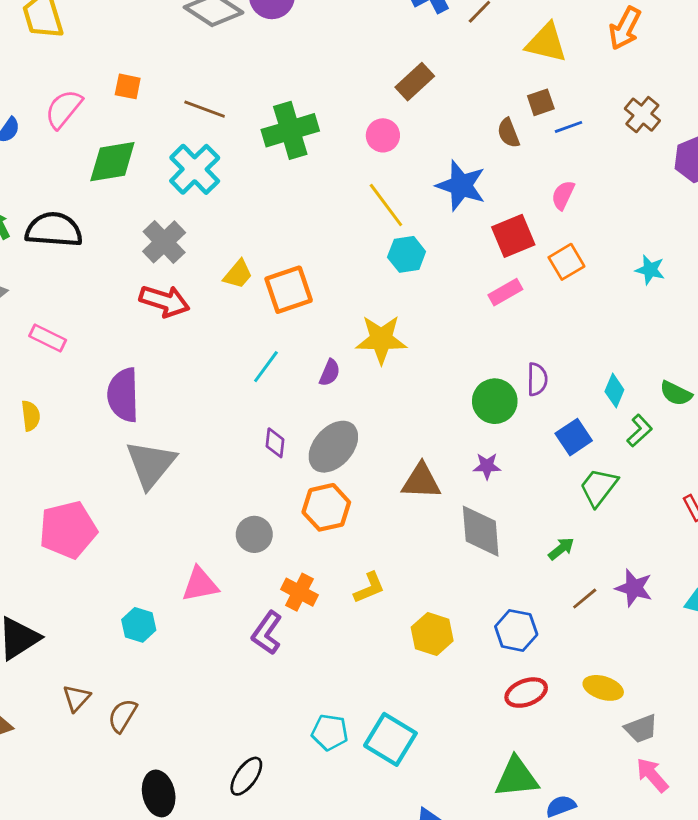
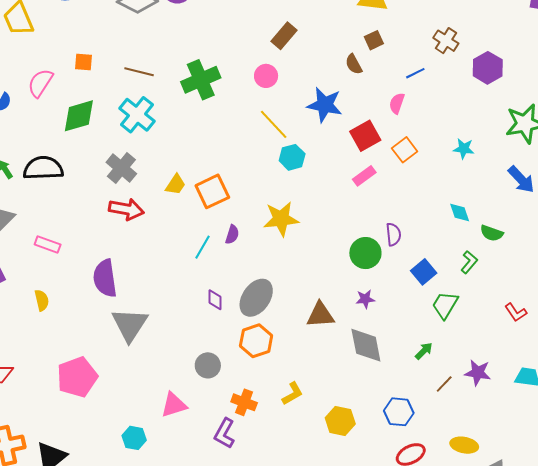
blue line: (568, 127) -> (415, 73), moved
purple semicircle: (330, 373) -> (232, 234), moved
cyan diamond: (614, 391) -> (460, 213), moved, turned -35

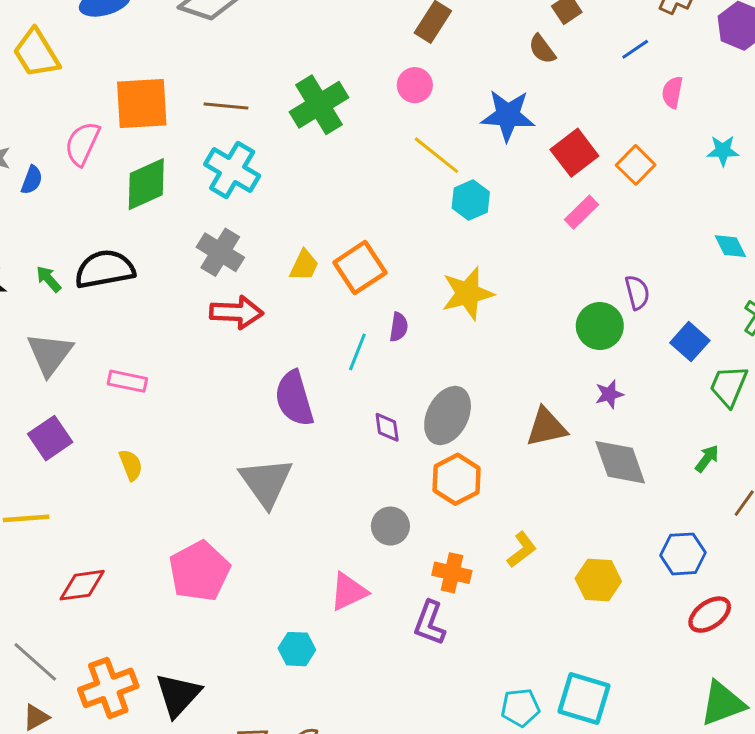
orange square: (83, 62) -> (142, 103), size x2.0
pink semicircle: (397, 103) -> (672, 92), moved
purple semicircle: (105, 278) -> (294, 398), moved

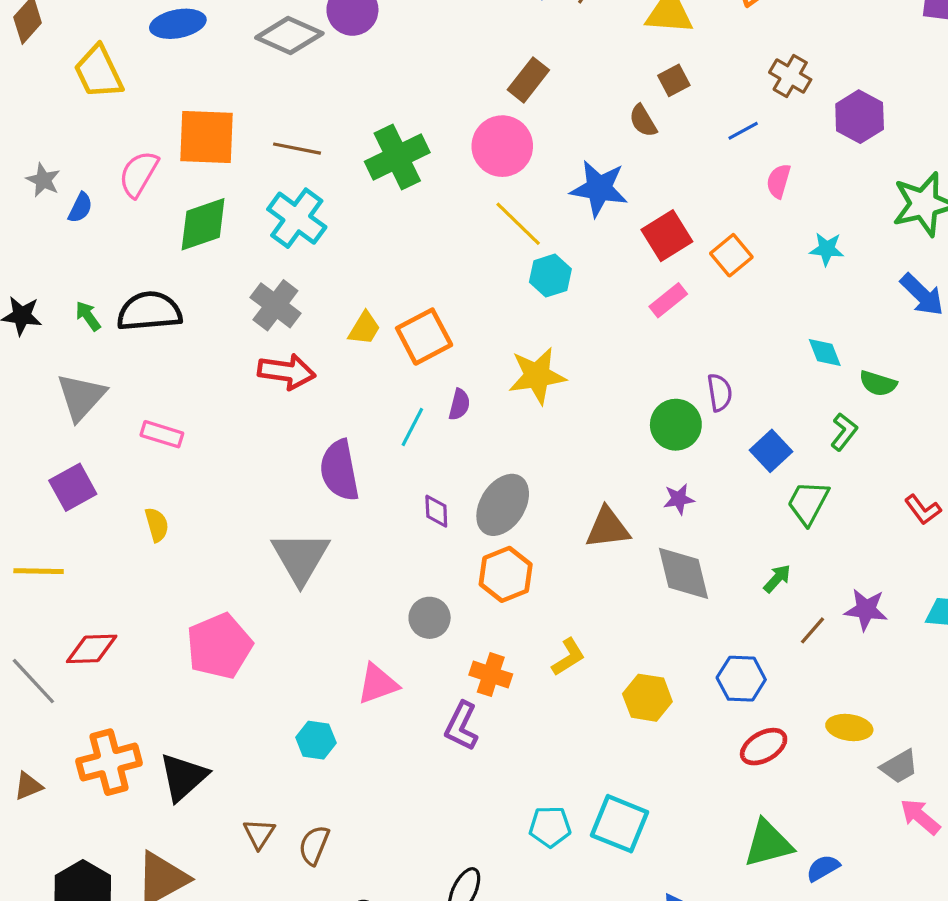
pink circle: (415, 85) -> (502, 146), size x1.6
gray line: (35, 662) -> (33, 681), moved

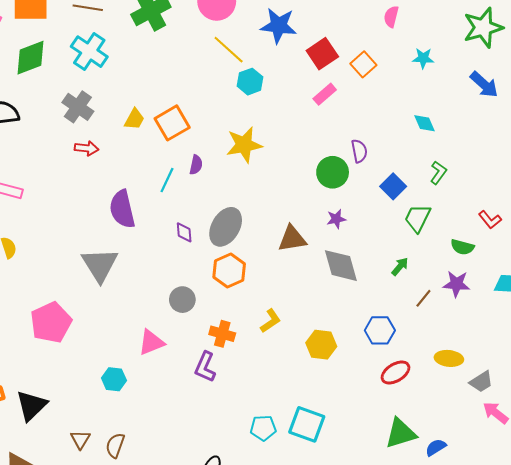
red arrow: (287, 372) -> (87, 148), size x0.7
green semicircle: (878, 383) -> (462, 247), moved

